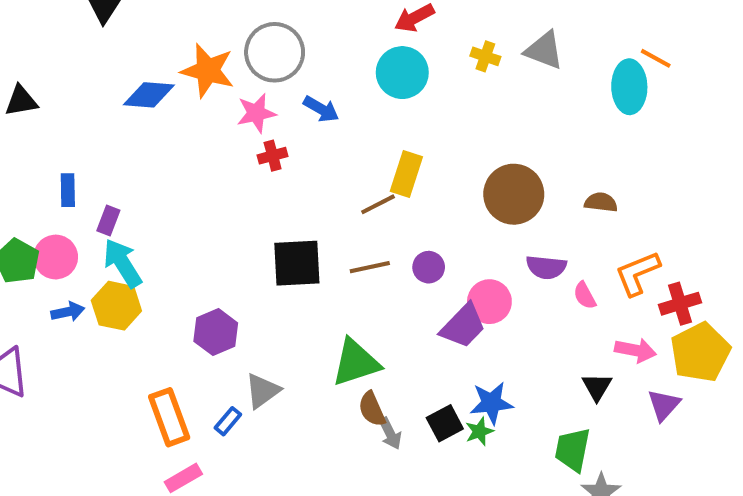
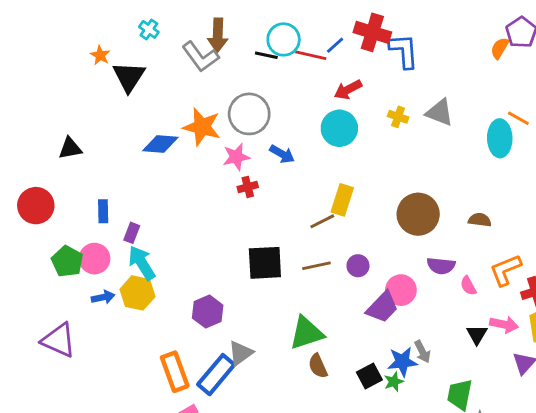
black triangle: (597, 387) -> (477, 334), moved
blue rectangle: (228, 421) -> (216, 375), size x2.0
gray arrow: (390, 433) -> (422, 352), moved

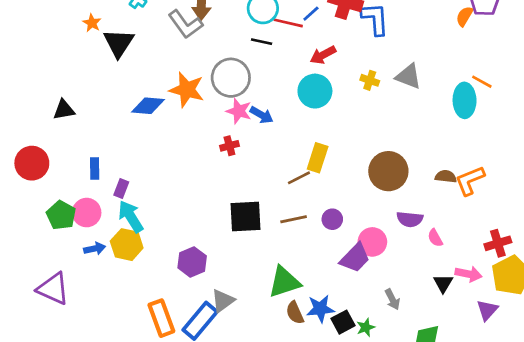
black line: (266, 55) -> (262, 42), moved
pink star: (236, 157) -> (239, 111), moved, turned 30
orange L-shape: (505, 270) -> (470, 180), moved
blue star: (402, 362) -> (320, 309), moved

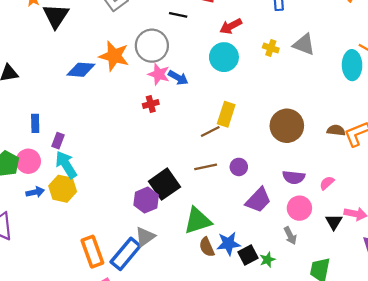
black square: (246, 217) -> (164, 184), moved, turned -32
purple semicircle: (410, 219) -> (294, 177), moved
pink semicircle: (435, 238) -> (327, 183), turned 77
pink circle: (372, 242) -> (299, 208), moved
purple hexagon: (192, 262) -> (146, 200), moved

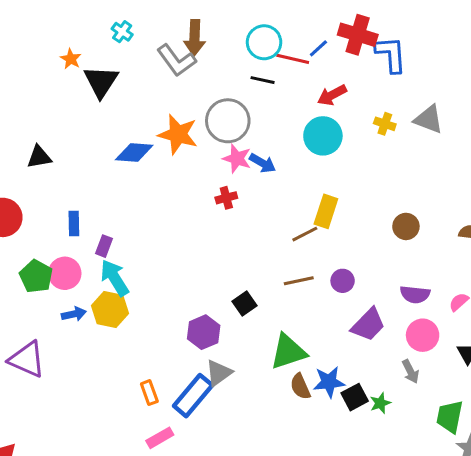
brown circle: (287, 126) -> (406, 226), size x0.6
black square: (164, 184) -> (244, 303), size x0.6
purple hexagon: (146, 200) -> (204, 332), moved
orange rectangle: (92, 252) -> (149, 393), size x0.6

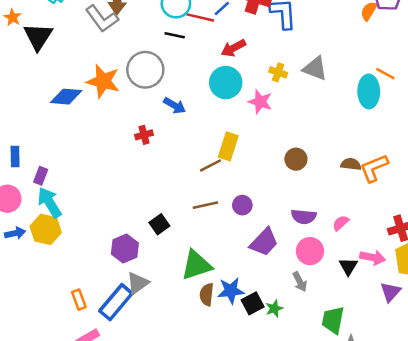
pink star: (237, 159) -> (260, 102), moved
brown semicircle: (300, 387) -> (207, 294), turned 30

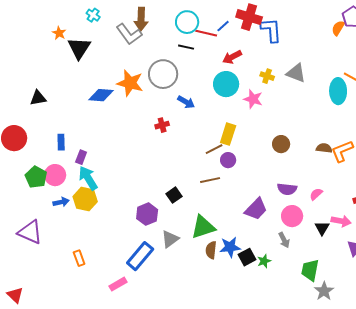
purple circle: (242, 205) -> (228, 160), moved
gray triangle: (138, 283) -> (170, 239), moved
orange rectangle: (79, 300) -> (79, 258), moved

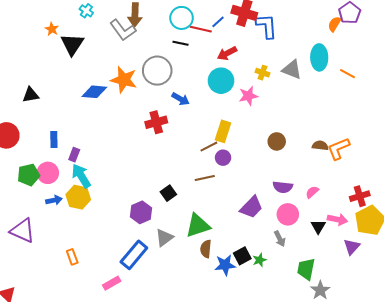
cyan ellipse: (338, 91) -> (319, 57), moved
pink star: (253, 99) -> (248, 96), turned -30
red cross: (162, 125) -> (156, 122), size x1.5
green pentagon: (36, 177) -> (29, 175), turned 30
blue star: (230, 247) -> (225, 265), moved

